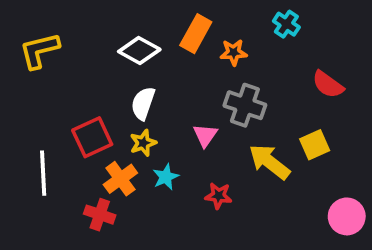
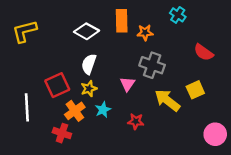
orange rectangle: (196, 34) -> (122, 21), turned -30

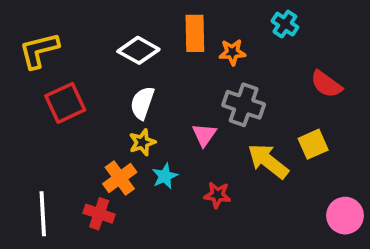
red square: (57, 85) -> (65, 103), moved
white line: (27, 107) -> (43, 214), moved

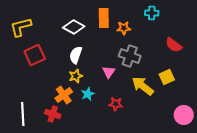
cyan cross: (285, 24) -> (152, 13), turned -32

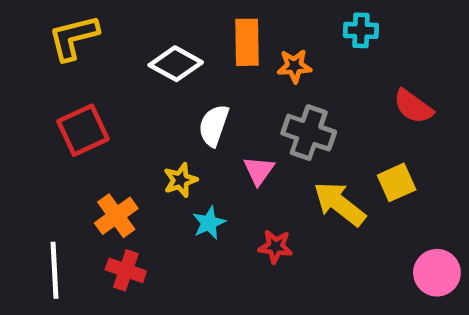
yellow L-shape: (21, 27) -> (74, 38), moved
white semicircle: (76, 55) -> (214, 125), moved
orange cross: (64, 95) -> (116, 216), moved

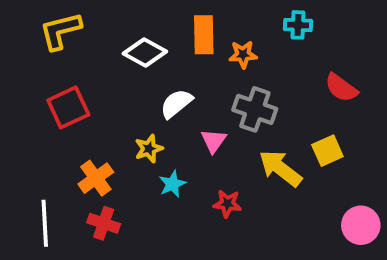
white semicircle: (214, 125) -> (176, 103), turned 32

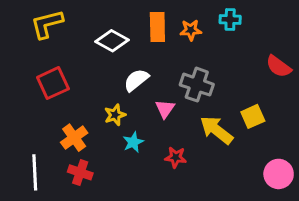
orange star: (243, 54) -> (191, 30), moved
red semicircle: (341, 88) -> (279, 66), moved

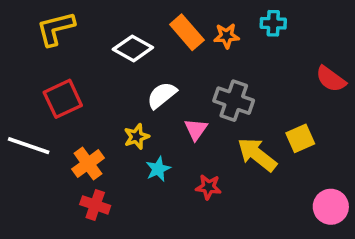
orange rectangle: (157, 27) -> (187, 32), turned -40
white line: (35, 172) -> (29, 146), moved, turned -68

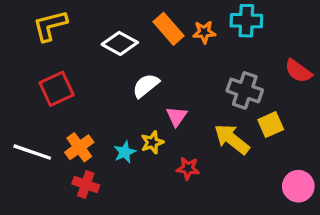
cyan cross: (273, 23) -> (246, 21), size x1.4
gray cross: (234, 101) -> (245, 90), moved
yellow star: (137, 137) -> (152, 142), moved
white line: (29, 146) -> (32, 152), moved
cyan star: (158, 169) -> (125, 152), moved

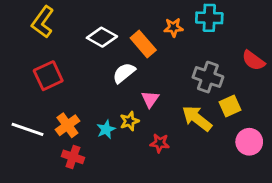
yellow L-shape: (50, 26) -> (43, 22), turned -40
orange rectangle: (168, 29) -> (143, 44), moved
pink circle: (298, 186) -> (249, 142), moved

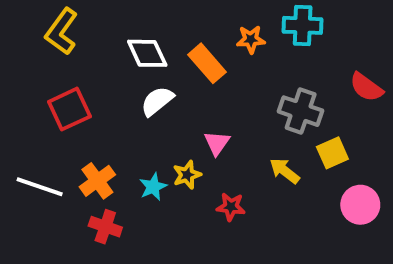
white diamond: (102, 37) -> (147, 53), turned 36
white semicircle: (124, 73) -> (157, 101), moved
yellow arrow: (197, 118) -> (285, 171), size x0.7

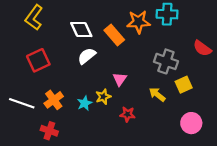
orange star: (251, 39) -> (138, 22), size x1.5
pink circle: (360, 205) -> (191, 123), moved
red cross: (105, 227) -> (49, 131), moved

